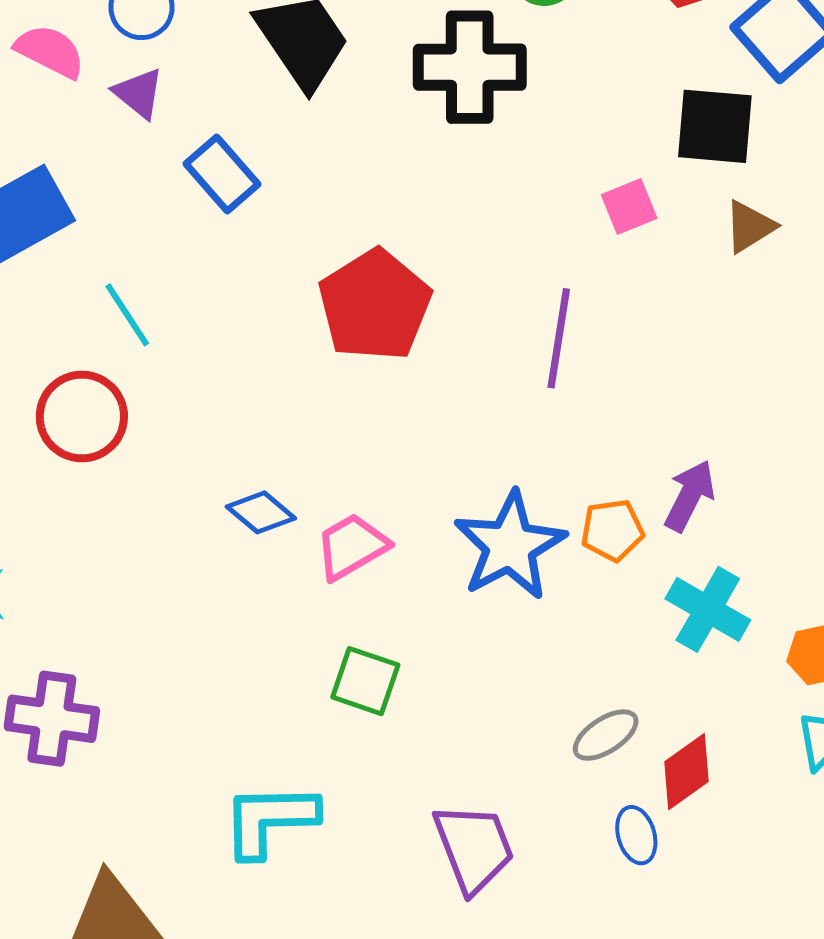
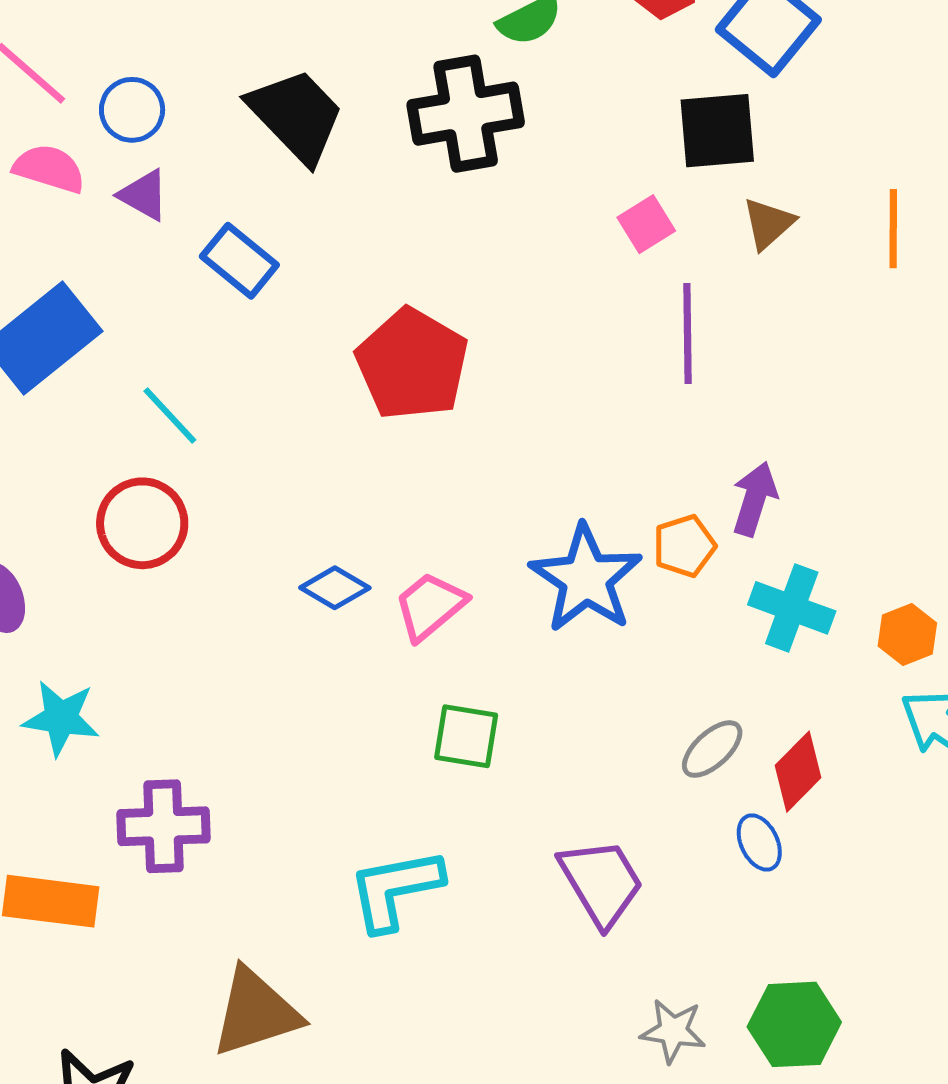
purple line: (559, 338) -> (688, 334), moved

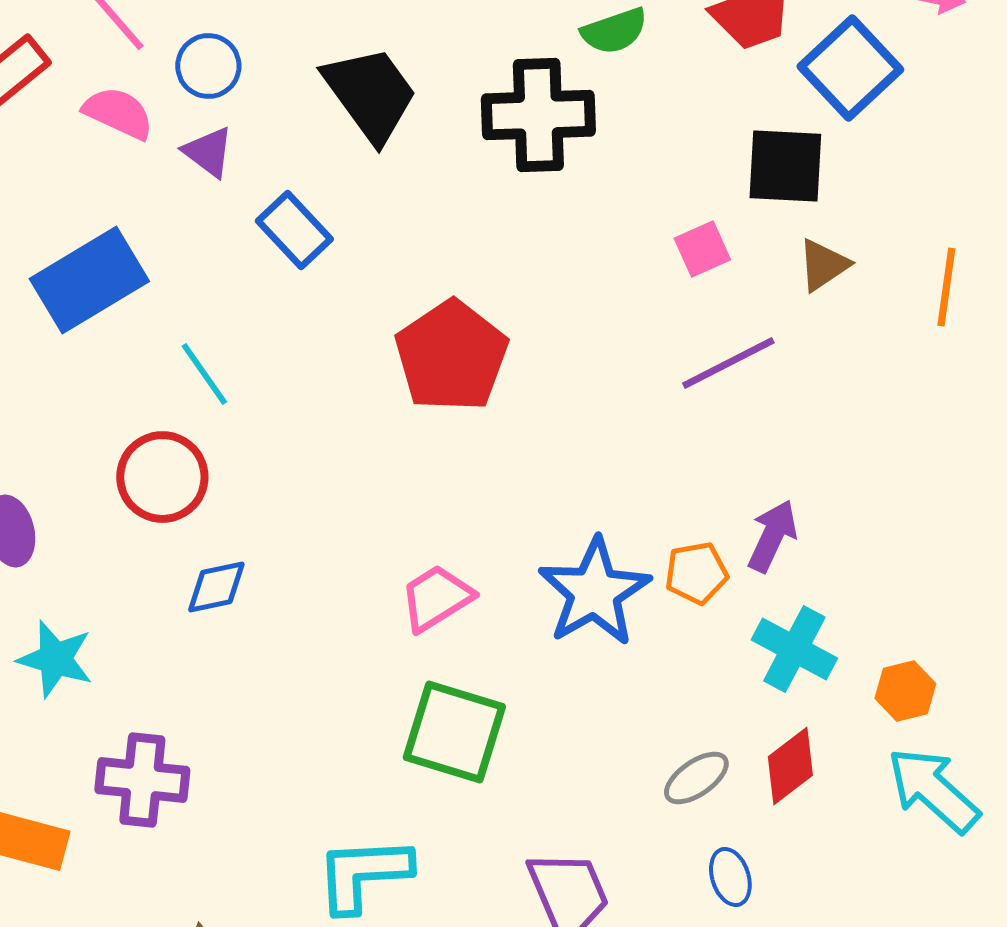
purple line: (688, 334) -> (728, 363), turned 56
blue diamond: (335, 588) -> (216, 587), moved, turned -50
green square: (466, 736) -> (454, 732), size x1.5
red diamond: (798, 772) -> (790, 766), moved

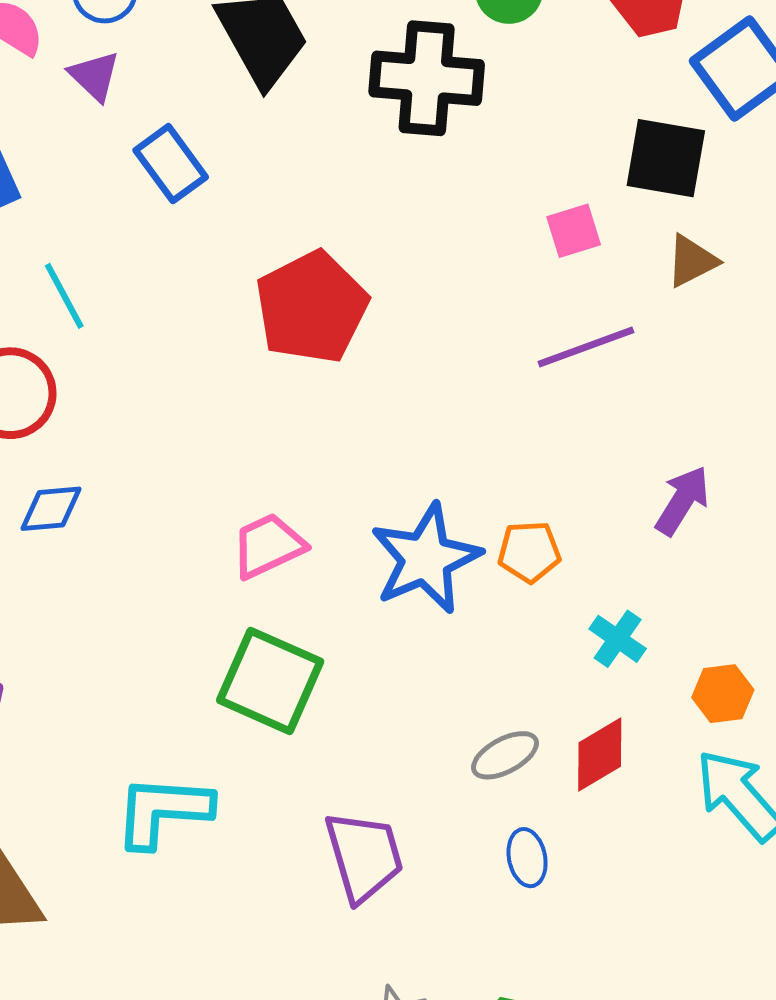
purple arrow: (772, 536) -> (682, 501), moved
cyan cross: (794, 649) -> (618, 639), size x0.7

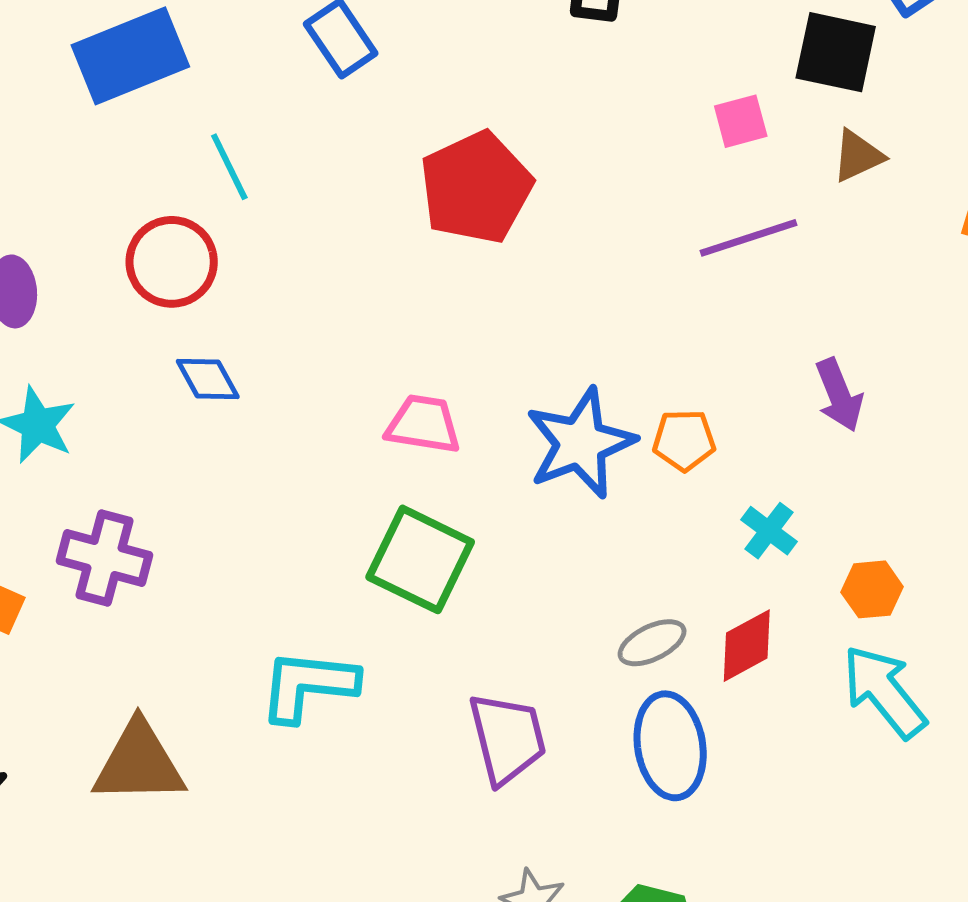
purple arrow: (682, 501) -> (839, 395), turned 124
blue diamond: (51, 509) -> (208, 379), turned 64
pink trapezoid: (268, 546) -> (423, 424), turned 32
blue ellipse: (527, 858) -> (670, 746), size x1.8

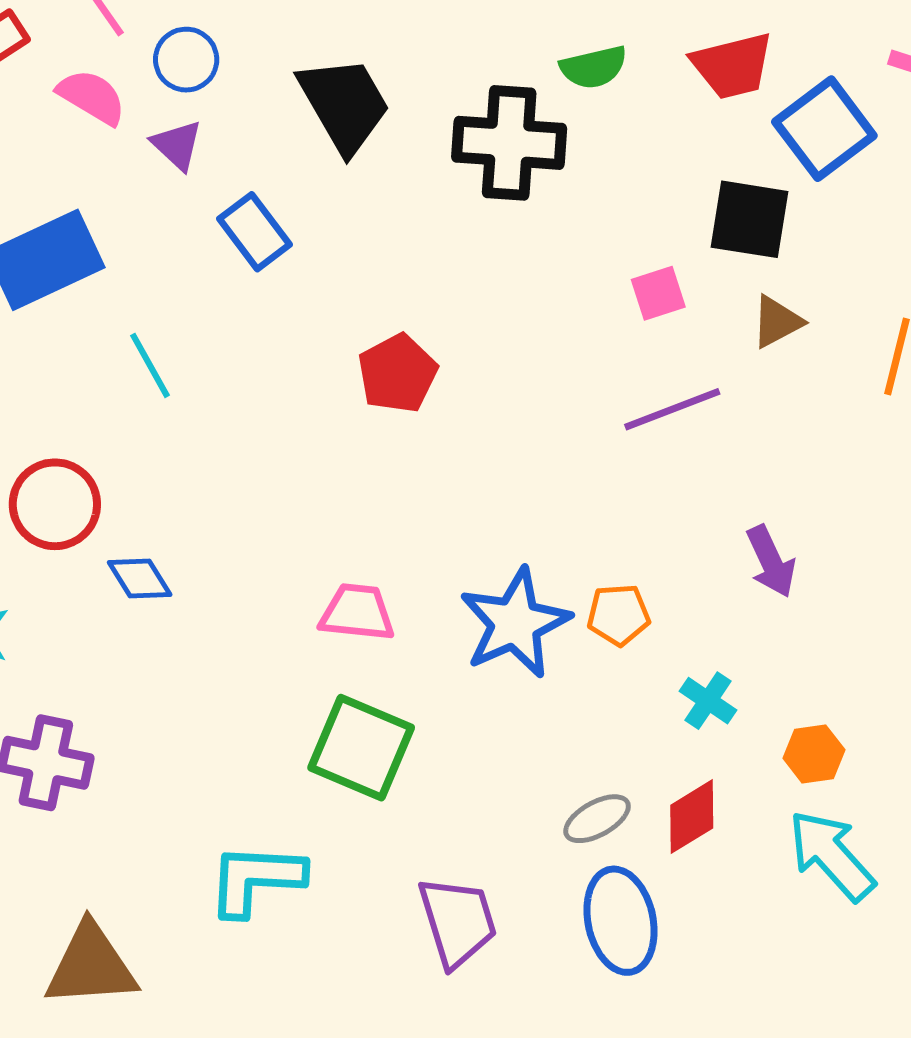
red pentagon: (476, 188) -> (397, 373), size x0.7
red circle: (172, 262) -> (55, 504), moved

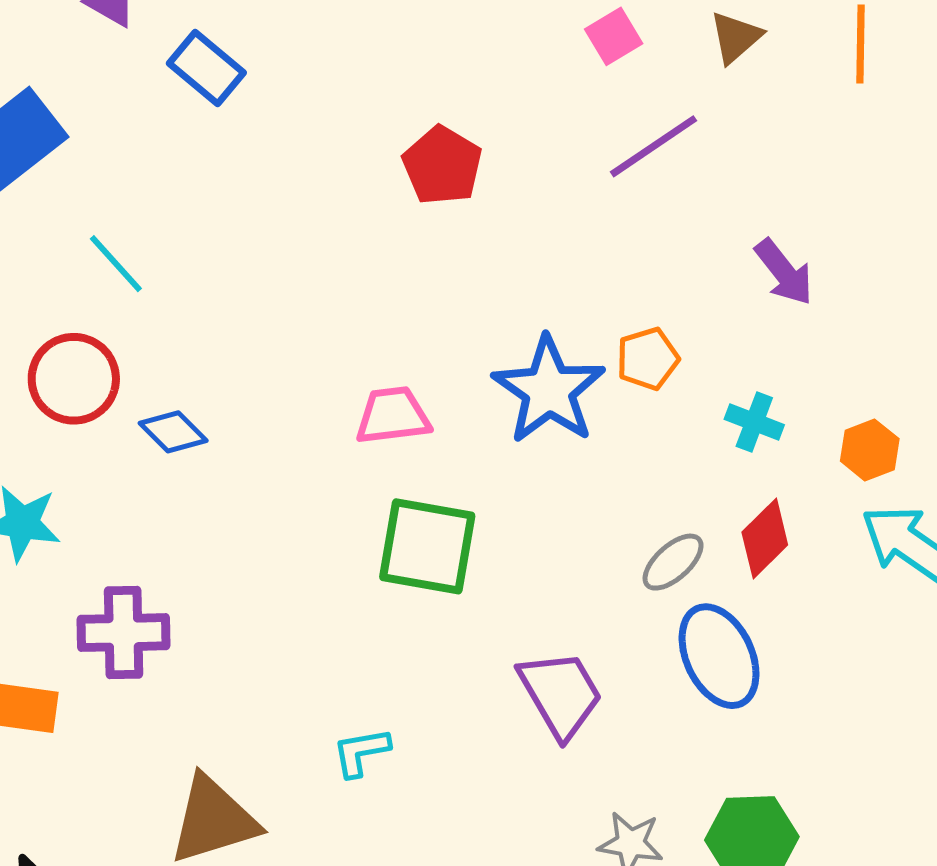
cyan line: (150, 365) -> (116, 264), moved
red pentagon: (397, 373) -> (442, 166), moved
cyan L-shape: (256, 879) -> (361, 752), moved, size x0.6

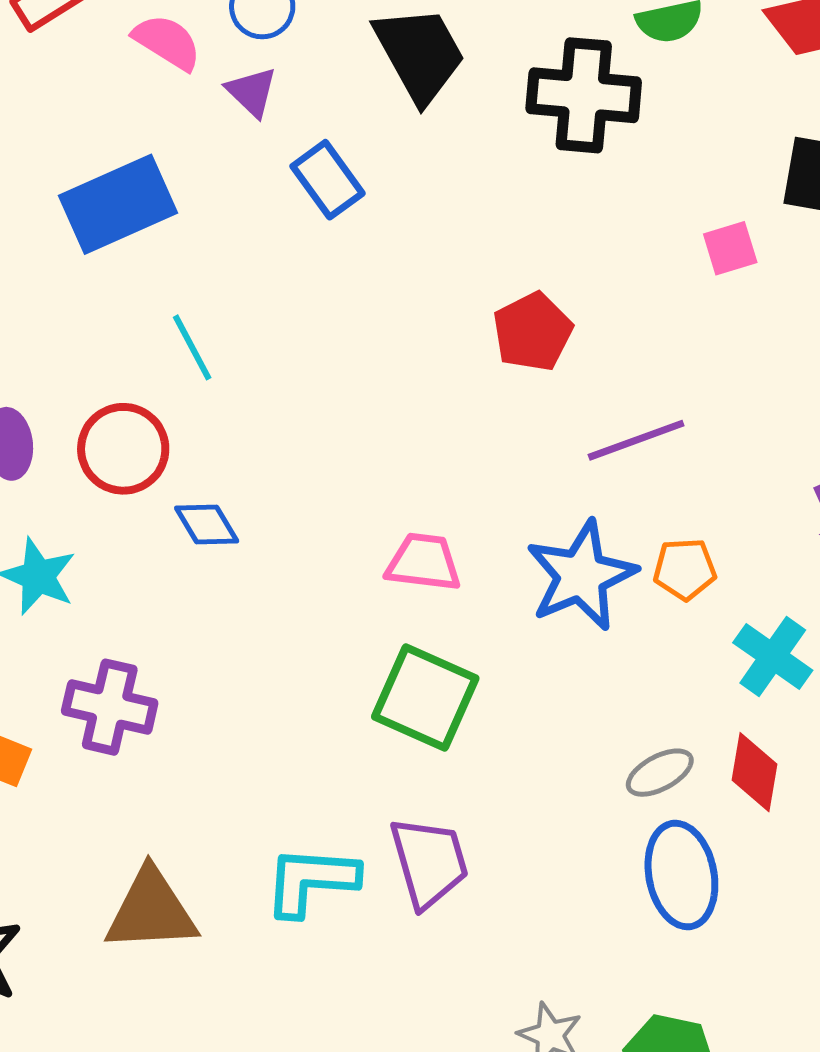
purple line: (653, 146) -> (636, 440), moved
cyan cross: (754, 422) -> (773, 656), size x1.4
red diamond: (765, 539) -> (755, 772), turned -50
purple trapezoid: (560, 694) -> (429, 862), moved
cyan L-shape: (361, 752) -> (311, 881), size x1.6

